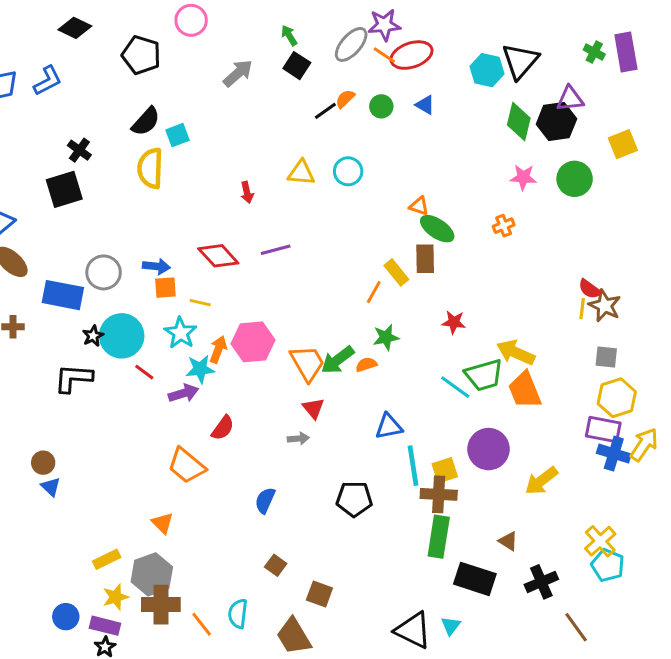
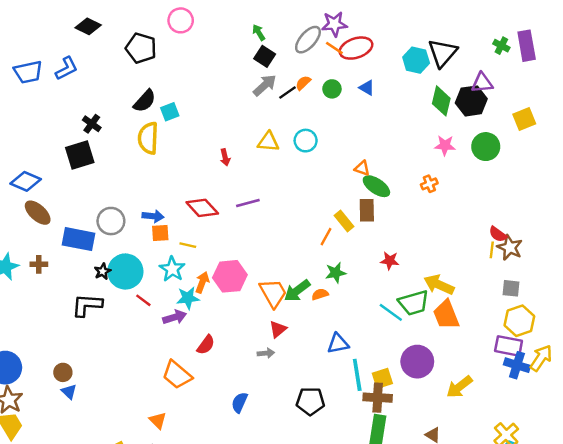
gray arrow: (238, 73) -> (265, 85), moved
red triangle: (313, 408) -> (278, 329), turned 30

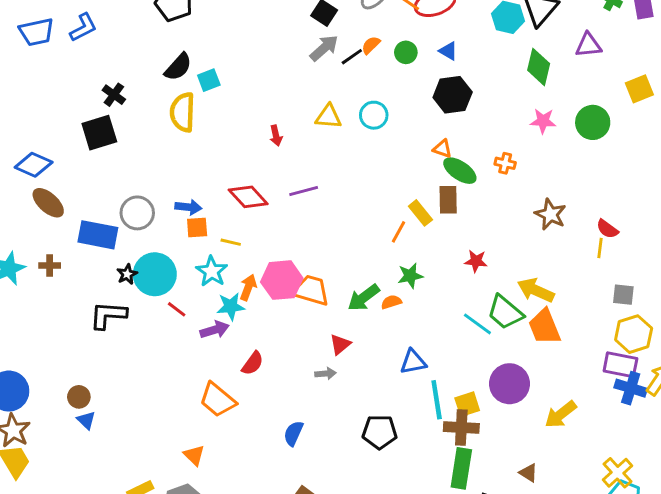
black hexagon: (471, 101) -> (453, 95), moved
orange cross: (429, 184) -> (505, 163), moved, turned 35
brown star: (510, 247) -> (550, 214), moved
orange trapezoid: (273, 293) -> (311, 290), moved, turned -44
green trapezoid: (414, 303) -> (505, 312), turned 56

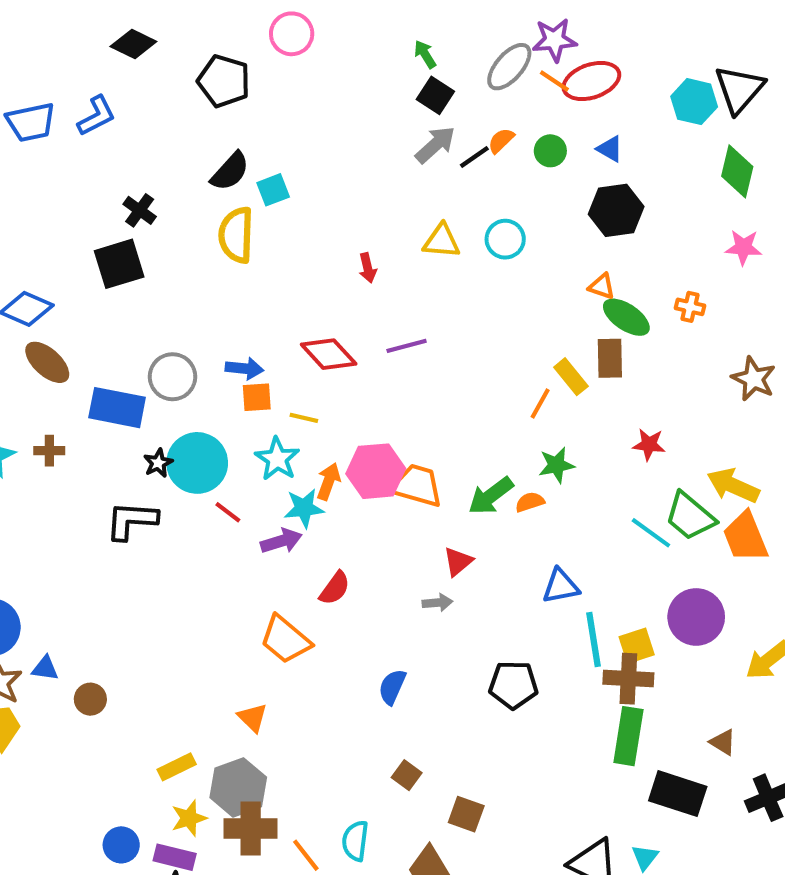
brown circle: (79, 397) -> (90, 699), moved
blue triangle: (86, 420) -> (45, 668), moved, turned -36

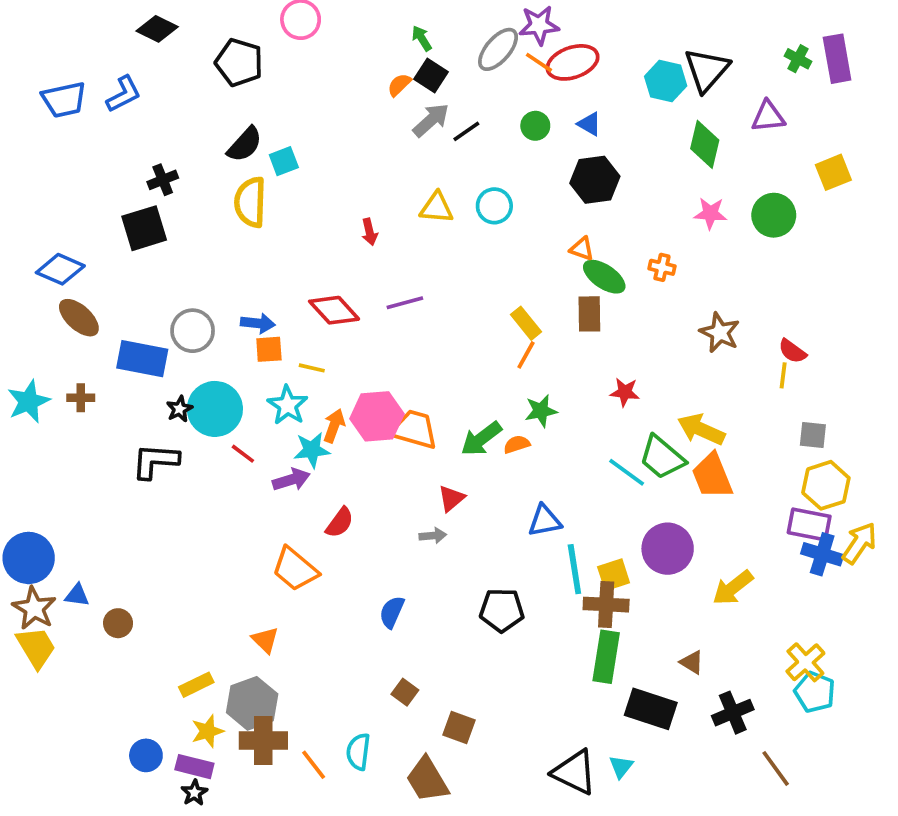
orange semicircle: (501, 141) -> (399, 85), moved
black cross: (140, 210) -> (163, 180), turned 32
yellow rectangle: (571, 377) -> (526, 323), moved

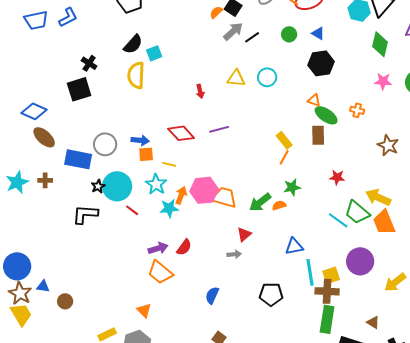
black cross: (163, 180) -> (89, 63), turned -35
purple arrow: (291, 480) -> (158, 248), moved

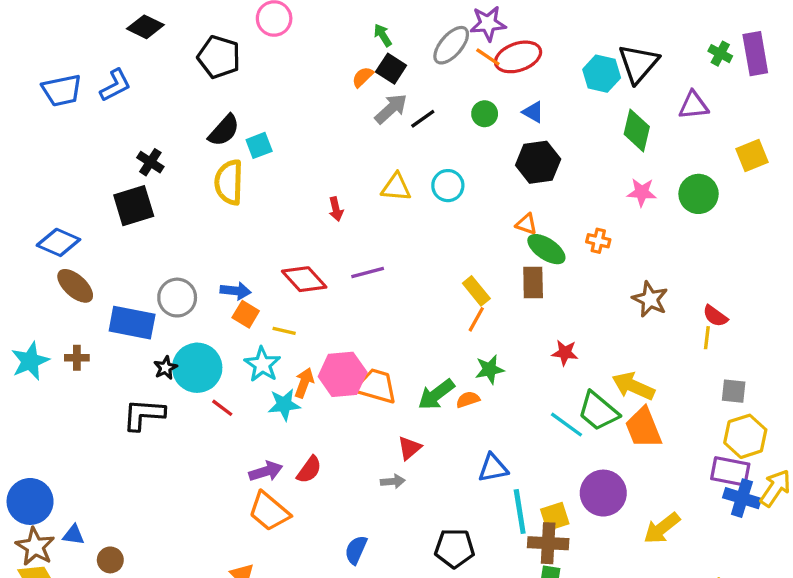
orange square: (146, 154) -> (246, 314), turned 35

